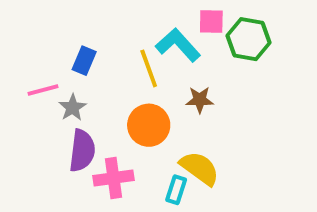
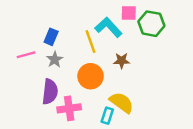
gray star: (72, 108) -> (55, 59), moved

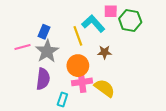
gray star: (55, 59) -> (47, 51), size x1.6
pink cross: (69, 108) -> (82, 82), moved
cyan rectangle: (107, 116) -> (62, 99), moved

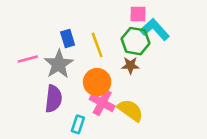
green hexagon: (130, 20) -> (136, 41), moved
cyan L-shape: (93, 24) -> (155, 29), moved
blue rectangle: (44, 32) -> (68, 38), moved, turned -40
pink cross: (82, 82) -> (102, 103), turned 36

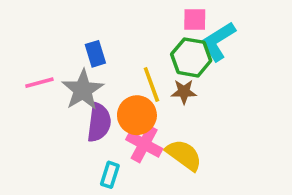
cyan L-shape: (155, 29) -> (218, 41), turned -80
yellow line: (97, 45) -> (151, 85), moved
purple semicircle: (53, 99) -> (99, 122), moved

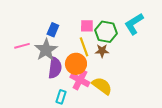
pink square: (195, 20) -> (87, 26), moved
cyan L-shape: (218, 41) -> (134, 24), moved
blue rectangle: (95, 54) -> (53, 30), turned 40

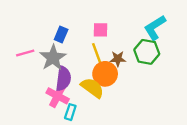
green hexagon: (106, 32) -> (147, 52), moved
orange circle: (76, 64) -> (105, 74), moved
pink cross: (80, 80) -> (58, 96), moved
yellow semicircle: (102, 86) -> (92, 88), moved

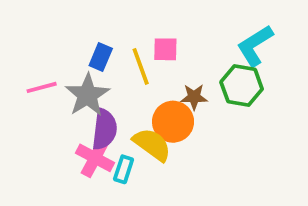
yellow line: (97, 54) -> (141, 66), moved
cyan rectangle: (70, 112) -> (124, 169), moved

